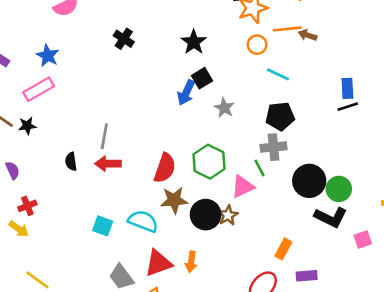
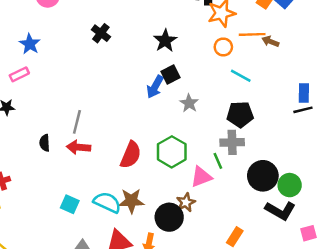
pink rectangle: (39, 89) -> (19, 74), size x0.7
brown star: (174, 200) -> (131, 201), moved
black circle: (206, 215) -> (169, 217), moved

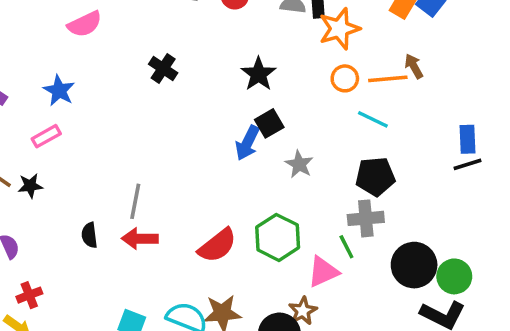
orange line: (252, 34) -> (388, 79), moved
brown arrow: (270, 41) -> (414, 66), turned 42
red semicircle: (131, 155) -> (217, 245), turned 32

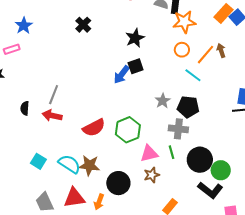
orange line: (388, 79) -> (205, 55), turned -55
gray star: (299, 164) -> (163, 101), moved
green line: (346, 247) -> (172, 152), moved
brown star: (303, 311) -> (152, 175), moved

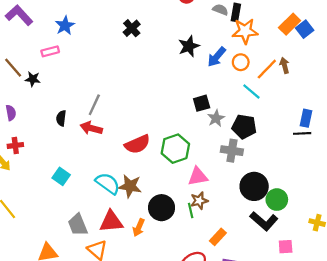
black square: (136, 66) -> (202, 103), moved
blue arrow: (121, 75) -> (217, 57), moved
green line: (172, 152) -> (191, 211), moved
cyan square: (38, 161) -> (61, 176), moved

